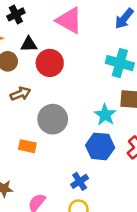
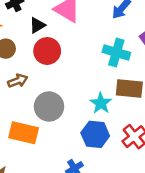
black triangle: (29, 44) -> (37, 25), moved, turned -30
orange rectangle: (27, 146) -> (24, 133), size x1.6

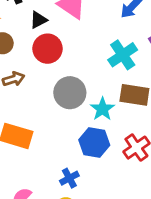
cyan cross: (116, 52) -> (123, 55), turned 36
gray circle: (49, 107) -> (70, 93), moved

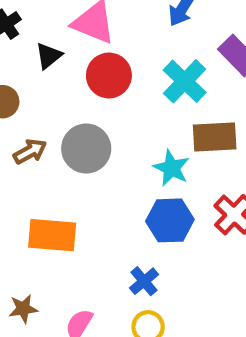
red circle: (48, 49) -> (109, 75), moved
gray circle: (70, 93) -> (86, 149), moved

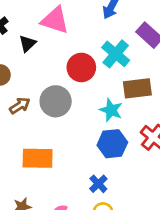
red circle: (109, 75) -> (81, 67), moved

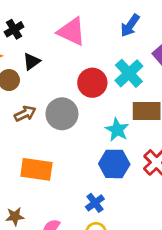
black triangle: (27, 44) -> (32, 62), moved

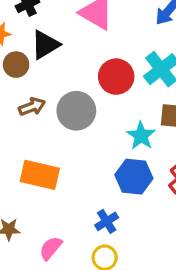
black triangle: (32, 62) -> (45, 45), size x1.4

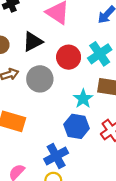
black triangle: (45, 45) -> (33, 42), moved
blue cross: (107, 221) -> (56, 156), size x1.5

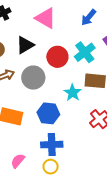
blue hexagon: (77, 126) -> (48, 113), moved
blue cross: (56, 156) -> (52, 145), turned 30

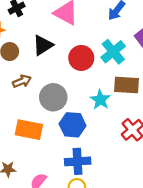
gray circle: (33, 78) -> (53, 97), moved

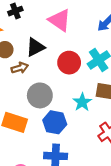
brown arrow: (22, 81) -> (20, 68), moved

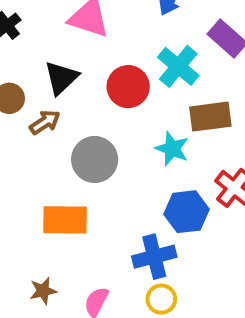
blue hexagon: (55, 122) -> (186, 212), moved

